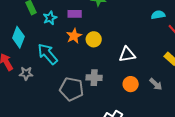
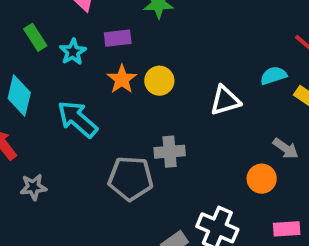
cyan semicircle: (158, 15) -> (273, 76), moved
gray star: (26, 73) -> (33, 187), moved
orange circle: (131, 84) -> (262, 179), moved

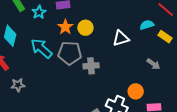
gray pentagon: (131, 178) -> (70, 53), moved
orange circle: (262, 179) -> (136, 91), moved

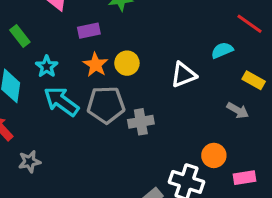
cyan star: (39, 12) -> (47, 67), moved
yellow rectangle: (165, 37) -> (254, 80), moved

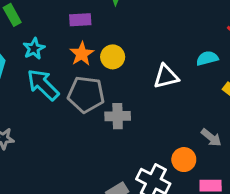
gray arrow: (238, 110) -> (211, 138), moved

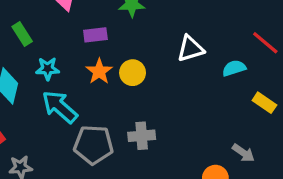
cyan star: (34, 49) -> (48, 69), turned 30
white triangle: (166, 76) -> (190, 49), moved
gray pentagon: (86, 94) -> (93, 145), moved

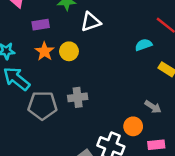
white triangle: (190, 49) -> (91, 22), moved

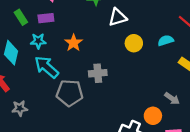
purple rectangle: (41, 25) -> (46, 18), moved
yellow circle: (69, 51) -> (134, 43), moved
gray cross: (78, 97) -> (98, 73), moved

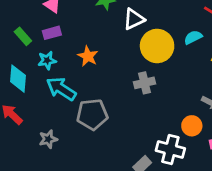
yellow circle: (134, 43) -> (157, 46), size x1.6
gray cross: (98, 73) -> (144, 83), moved
gray star: (20, 108) -> (48, 139), moved

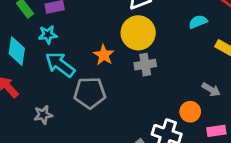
yellow circle: (157, 46) -> (138, 33), moved
orange star: (88, 56) -> (104, 55), moved

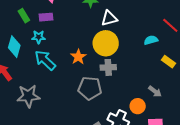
gray pentagon: (90, 93) -> (90, 88), moved
gray star: (43, 115) -> (28, 96), size x1.6

